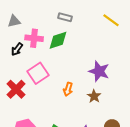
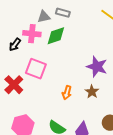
gray triangle: (14, 21) -> (44, 17), moved
pink square: (38, 73) -> (36, 69), turned -35
orange arrow: (68, 89) -> (67, 93), moved

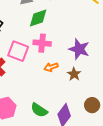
pink cross: (32, 34) -> (42, 43), moved
orange arrow: (67, 93) -> (51, 67), moved, turned 56

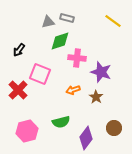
pink cross: (42, 43) -> (77, 58), moved
green semicircle: (39, 110) -> (61, 122), moved, turned -48

